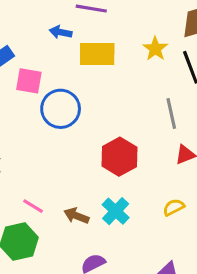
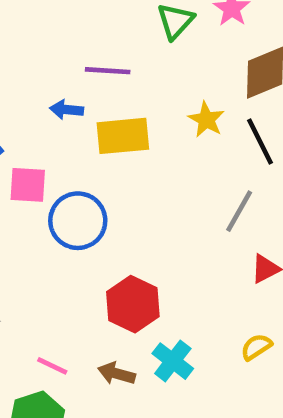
gray line: (171, 113) -> (239, 211), turned 48
red hexagon: (119, 157) -> (133, 304), moved

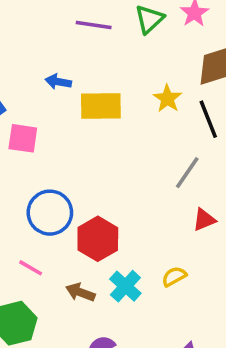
purple line: (108, 71) -> (94, 25), moved
blue circle: (78, 221) -> (50, 213), moved
yellow semicircle: (256, 347) -> (174, 276), moved
pink line: (52, 366) -> (31, 268), moved

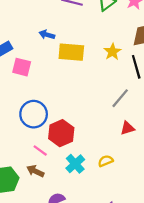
pink line: (31, 268) -> (40, 151), moved
brown arrow: (80, 292) -> (35, 171), moved

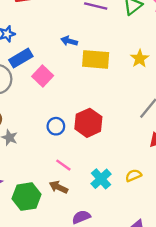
pink square: (22, 67) -> (43, 76), turned 30
blue circle: (34, 114) -> (56, 126), size x0.6
red hexagon: (61, 133) -> (88, 123), moved

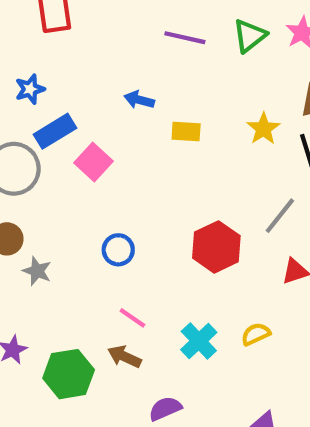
yellow rectangle: (96, 59) -> (186, 132), size x0.6
red hexagon: (88, 123) -> (216, 247), moved

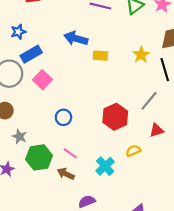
blue arrow: (139, 100) -> (76, 38), size x1.5
pink square: (94, 162) -> (42, 80), moved
gray star: (37, 271) -> (19, 136), moved
yellow semicircle: (256, 334) -> (133, 151), moved
green hexagon: (69, 374) -> (39, 157), moved

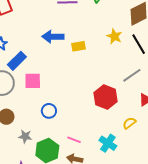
pink square: (42, 80) -> (33, 81), turned -30
gray line: (149, 101) -> (132, 75), turned 30
blue circle: (63, 117) -> (49, 111), moved

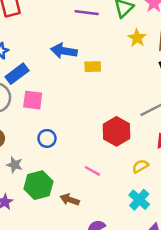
yellow star: (114, 36) -> (137, 38), moved
pink line: (74, 140) -> (92, 171), moved
cyan cross: (108, 143) -> (139, 200), moved

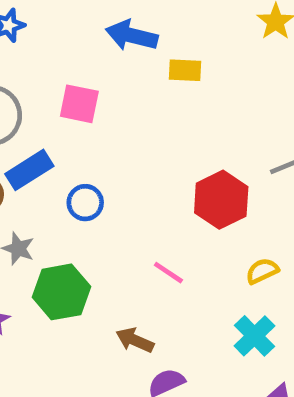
blue rectangle: (17, 74) -> (29, 170), moved
pink square: (33, 100) -> (79, 104), moved
brown arrow: (70, 200) -> (135, 340), moved

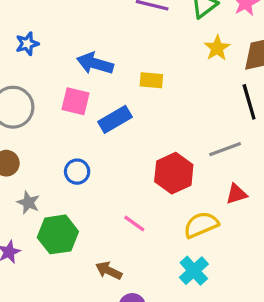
blue arrow: (132, 36) -> (95, 64), moved
blue rectangle: (29, 170) -> (115, 119), moved
yellow semicircle: (262, 271) -> (201, 225), size x1.5

